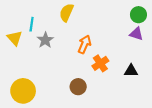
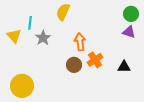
orange arrow: (84, 44) -> (80, 42), turned -30
brown circle: (78, 87) -> (74, 65), moved

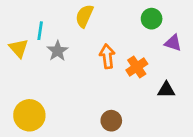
green circle: (131, 14) -> (152, 19), moved
orange cross: (95, 60) -> (137, 67), moved
brown circle: (74, 65) -> (111, 121), moved

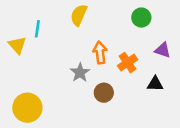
purple triangle: (173, 43) -> (163, 50), moved
gray star: (58, 51) -> (80, 73), moved
brown circle: (111, 121) -> (104, 93), moved

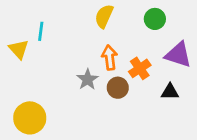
yellow semicircle: (79, 15) -> (104, 16), moved
purple triangle: (163, 50) -> (178, 55), size x1.5
brown circle: (104, 93) -> (118, 88), moved

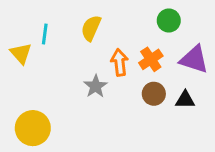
yellow semicircle: (104, 16) -> (91, 28), moved
orange cross: (140, 68) -> (151, 59), moved
brown circle: (118, 88) -> (154, 94), moved

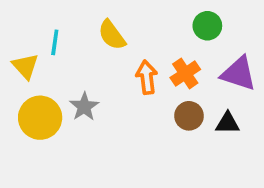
yellow semicircle: (91, 28) -> (112, 35), turned -60
gray star: (96, 86) -> (84, 107), moved
yellow circle: (33, 128) -> (40, 118), moved

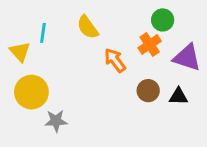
orange cross: (185, 74) -> (150, 44), moved
orange arrow: (147, 77) -> (115, 60), turned -30
gray star: (84, 107) -> (56, 121), moved, turned 30

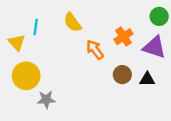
green circle: (163, 20) -> (159, 16), moved

